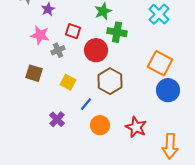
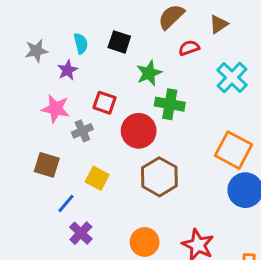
blue line: (86, 104) -> (66, 203), moved

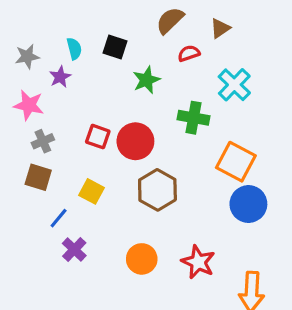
red square: (105, 103) -> (98, 137), moved
green cross: (170, 104) -> (194, 118), moved
pink star: (56, 109) -> (29, 105), moved
gray cross: (82, 131) -> (43, 141), moved

